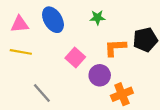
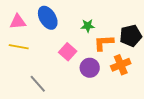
green star: (97, 17) -> (88, 26), moved
orange cross: (122, 94) -> (121, 65), moved

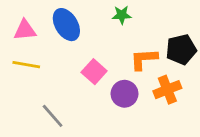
green star: (88, 26) -> (122, 15), moved

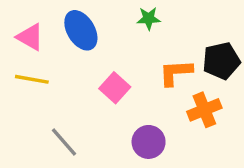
pink triangle: (25, 30) -> (30, 37), turned 35
purple circle: (124, 94) -> (149, 142), moved

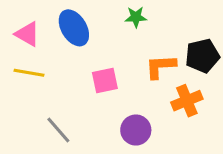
pink square: (115, 88) -> (105, 80), turned 36

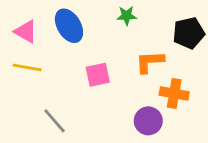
black pentagon: (202, 56) -> (189, 33), moved
orange cross: (187, 101) -> (174, 93), turned 32
purple circle: (136, 130) -> (148, 121), moved

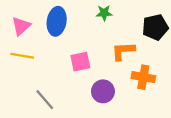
blue ellipse: (69, 26) -> (57, 21), turned 40
pink triangle: (26, 32) -> (21, 26), turned 48
purple circle: (148, 121) -> (103, 91), moved

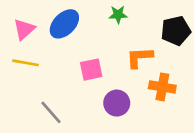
blue ellipse: (57, 21) -> (64, 24), turned 36

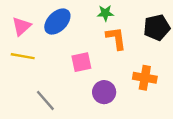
orange L-shape: (140, 57) -> (116, 38), moved, turned 85

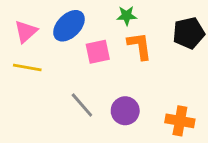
pink square: (81, 62) -> (98, 52), moved
orange cross: (145, 78) -> (180, 121), moved
gray line: (45, 100) -> (82, 105), moved

